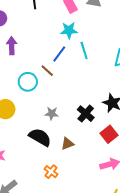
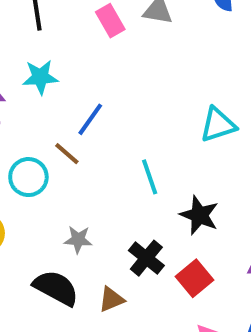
cyan star: (69, 30) -> (40, 77), moved
cyan line: (84, 51) -> (150, 177), moved
black cross: (86, 114) -> (146, 258), moved

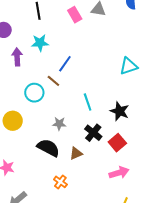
cyan line: (150, 177) -> (88, 102), moved

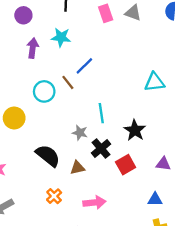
gray star: (59, 124) -> (80, 133), moved
pink arrow: (119, 173) -> (94, 202), moved

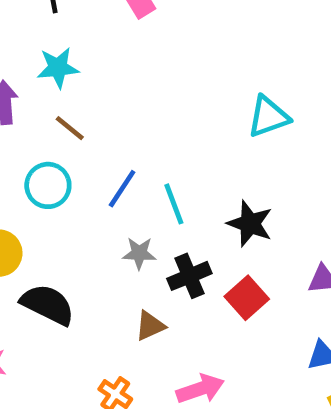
blue line: (84, 66) -> (122, 189), moved
brown line: (68, 82) -> (70, 128), moved
black cross: (101, 148) -> (189, 276), turned 30
black semicircle: (48, 156) -> (48, 304), moved

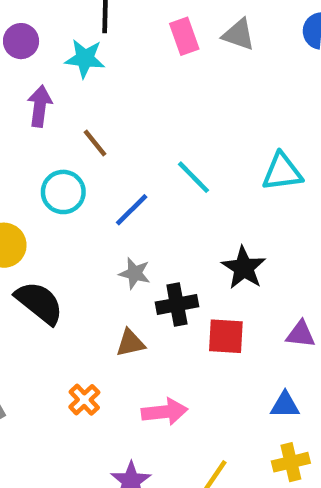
cyan star: (58, 68) -> (85, 58), moved
cyan line: (174, 204) -> (193, 177), moved, turned -36
red square: (247, 298) -> (226, 336), turned 33

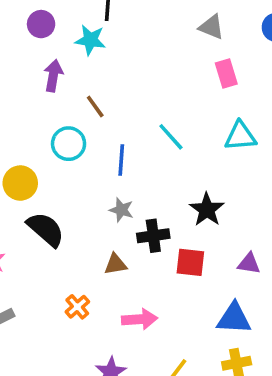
pink rectangle: (184, 36) -> (226, 74), moved
blue line: (132, 210) -> (121, 160), turned -44
blue triangle: (285, 405) -> (234, 318), size x1.5

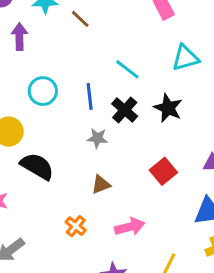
brown line: (95, 106) -> (80, 19), moved
black star: (207, 210) -> (168, 108), moved
black cross: (153, 236) -> (125, 110), moved, turned -30
red square: (190, 262) -> (163, 171), turned -35

